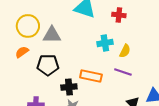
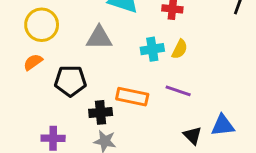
gray triangle: (52, 35) -> (99, 38), moved
yellow semicircle: (125, 51) -> (180, 49), moved

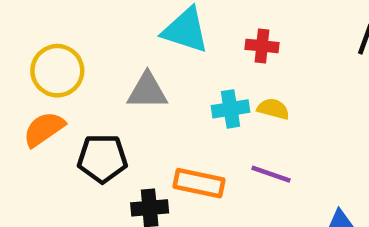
yellow semicircle: (180, 49) -> (273, 109), turned -102
orange semicircle: (33, 62) -> (44, 129), size x1.4

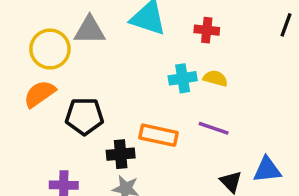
gray triangle: (147, 91) -> (90, 30), moved

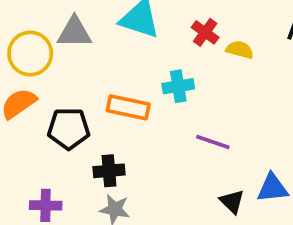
red cross: (207, 30) -> (205, 32), turned 30
yellow semicircle: (215, 78) -> (240, 50), moved
orange rectangle: (159, 135) -> (128, 107), moved

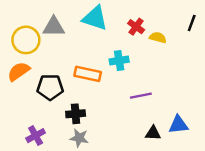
purple line: (213, 142) -> (141, 96), turned -30
black triangle: (232, 202) -> (153, 133), turned -42
purple cross: (46, 205) -> (36, 136), turned -30

